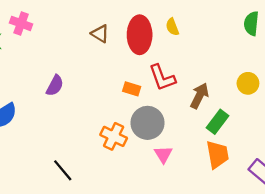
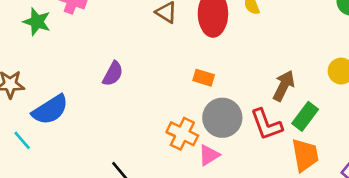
red L-shape: (162, 78) -> (266, 124), moved
pink triangle: (163, 154) -> (209, 155), moved, turned 30

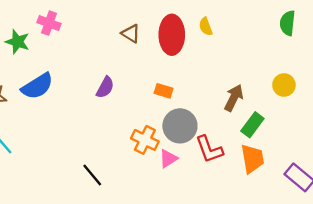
purple semicircle: (113, 74) -> (105, 87), moved
blue semicircle: (50, 110) -> (37, 86), moved
red L-shape: (266, 124) -> (209, 149), moved

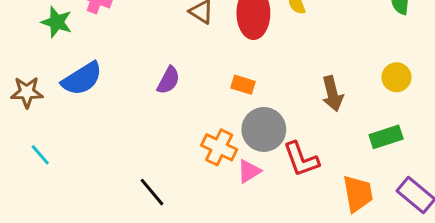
brown arrow: (234, 98) -> (332, 94), turned 140
green rectangle: (252, 125) -> (386, 137), moved, turned 35
orange trapezoid: (252, 159) -> (358, 194), moved

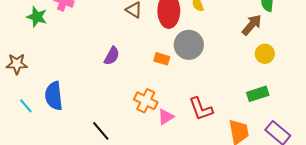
blue semicircle: (82, 79) -> (54, 96), moved, turned 116
brown arrow: (332, 94) -> (252, 25), moved, turned -125
gray circle: (264, 129) -> (189, 45), moved

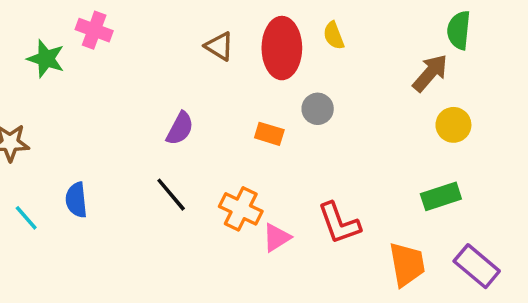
gray circle: (189, 45) -> (318, 109), size x0.6
blue semicircle: (54, 96) -> (76, 200), size x0.7
black line: (101, 131) -> (171, 195), moved

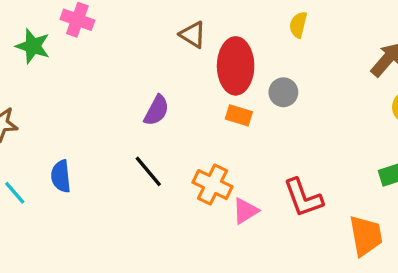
yellow semicircle: (334, 35) -> (298, 25), turned 35
red ellipse: (282, 48) -> (236, 66), moved

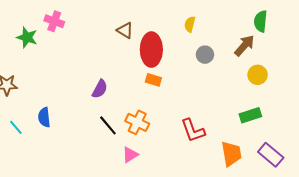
gray circle: (283, 92) -> (205, 55), moved
purple semicircle: (156, 110) -> (100, 89), moved
black line: (148, 171) -> (108, 125), moved
pink triangle: (245, 211) -> (130, 155), moved

